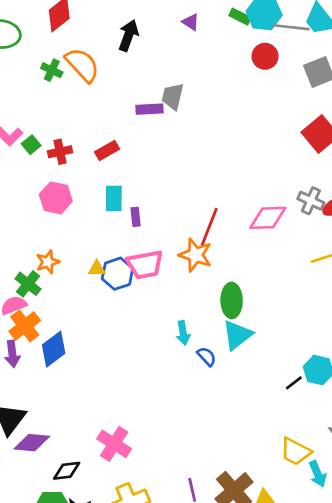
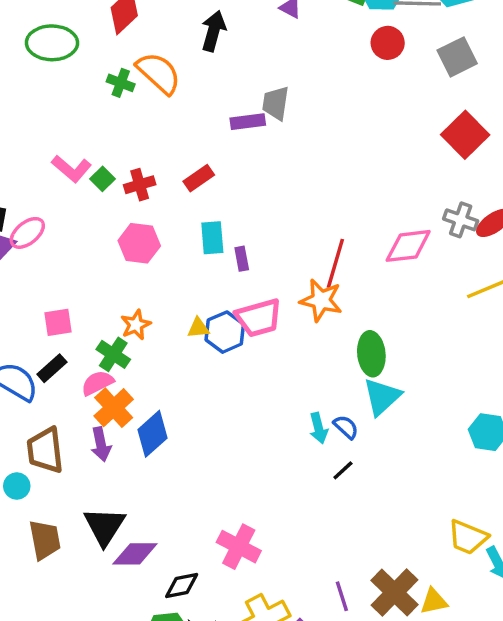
cyan arrow: (183, 333) -> (319, 428), moved
black line: (294, 383) -> (343, 470), moved

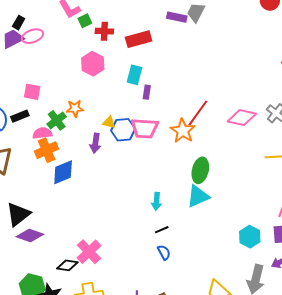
red rectangle: (199, 178) -> (139, 39), size x1.4
blue semicircle: (346, 427) -> (164, 252), moved
purple arrow: (101, 444) -> (95, 143), moved
black diamond: (182, 586) -> (67, 265), moved

